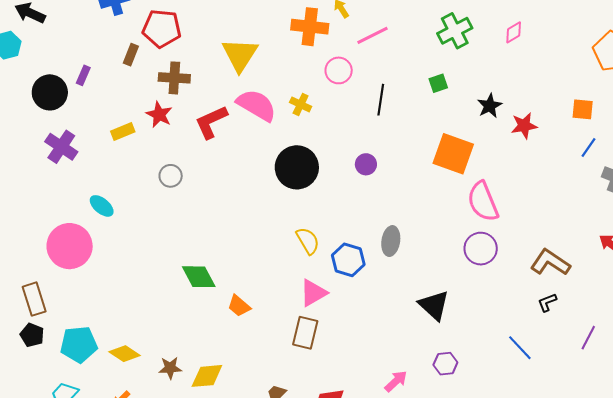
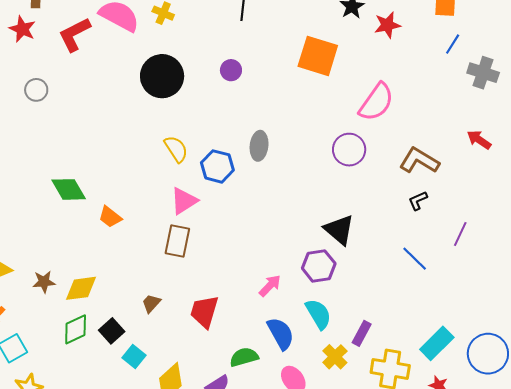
pink semicircle: (483, 202) -> (376, 102), moved, turned -120
black triangle: (434, 305) -> (339, 230), moved
blue line: (520, 348) -> (415, 259), moved
purple hexagon: (445, 364) -> (319, 266), size x1.4

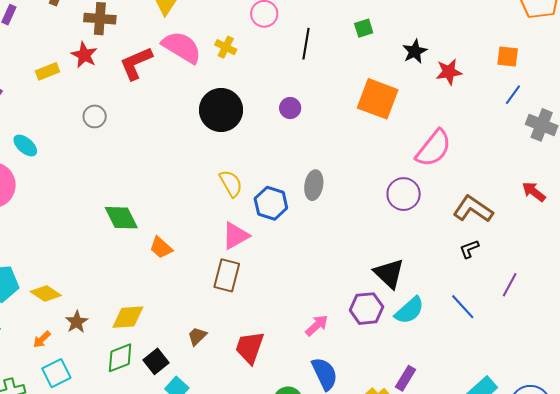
brown star: (44, 282) -> (77, 322), moved, turned -30
cyan semicircle: (318, 314) -> (409, 310), moved, turned 76

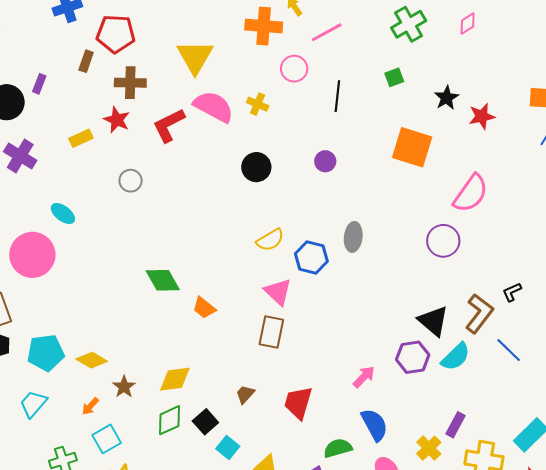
black circle: (221, 110) -> (256, 167), size x0.7
yellow semicircle: (231, 183) -> (270, 240), turned 92
brown L-shape: (473, 209) -> (479, 313), moved, turned 96
pink triangle: (236, 236) -> (278, 292), turned -44

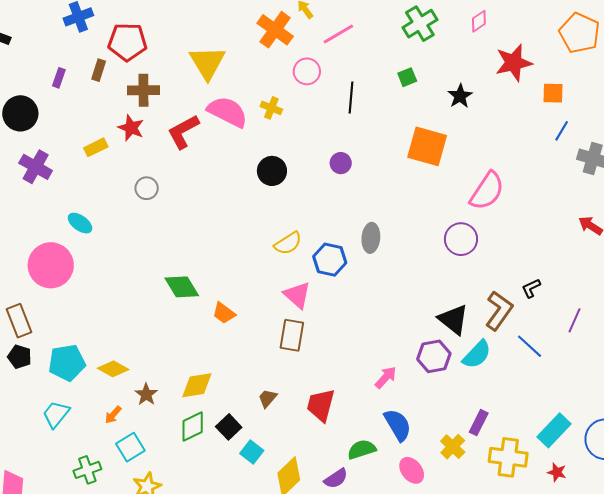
orange cross: (264, 26) -> (275, 30), turned 33
purple rectangle: (39, 84) -> (59, 78), moved
red star: (482, 116) -> (514, 63), moved, size x1.4

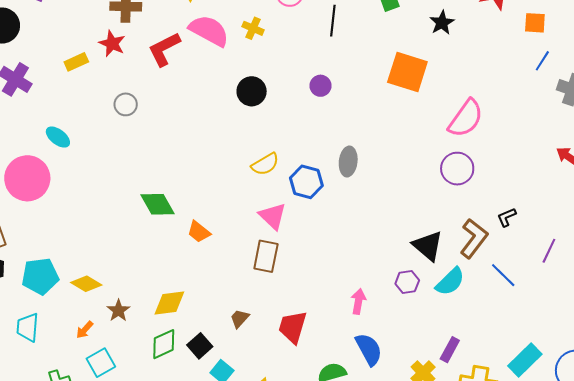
purple circle: (461, 239) -> (457, 169), moved
purple hexagon: (434, 356) -> (407, 282), size x0.7
pink arrow: (386, 377) -> (358, 301), turned -35
cyan trapezoid: (56, 414) -> (28, 327), turned -36

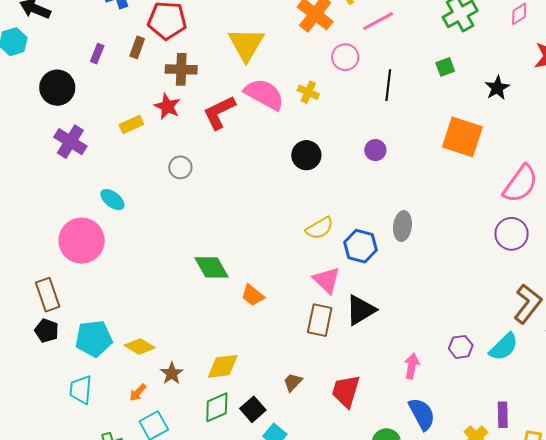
black triangle: (428, 246) -> (361, 310), moved, turned 48
purple rectangle: (450, 350) -> (503, 415), turned -30

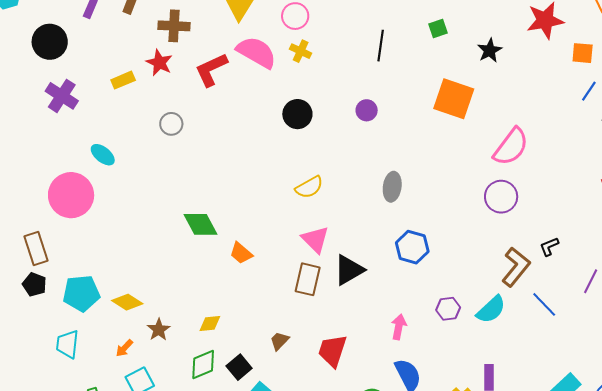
pink circle: (345, 57) -> (295, 16), moved
blue hexagon: (361, 246) -> (412, 247), moved
yellow diamond: (223, 366) -> (210, 324), size x0.7

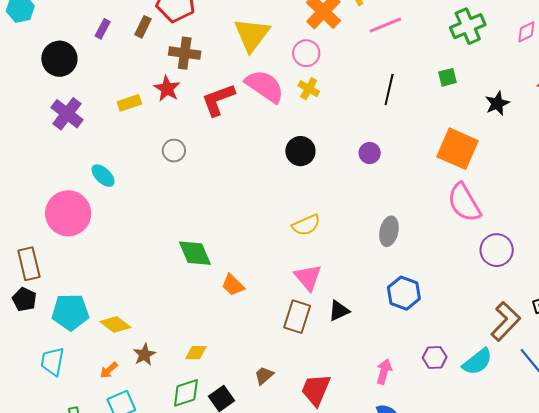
pink semicircle: (511, 147) -> (464, 203), moved, turned 108
black triangle: (349, 270) -> (339, 311), size x0.7

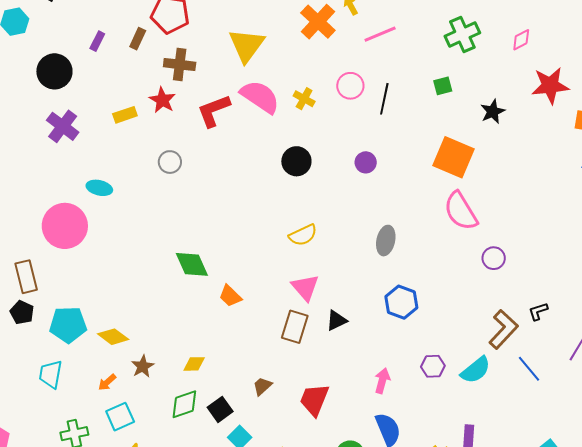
pink circle: (306, 53) -> (350, 86), moved
cyan ellipse: (103, 176) -> (99, 188), turned -30
purple circle: (497, 250) -> (494, 258), size x0.7

